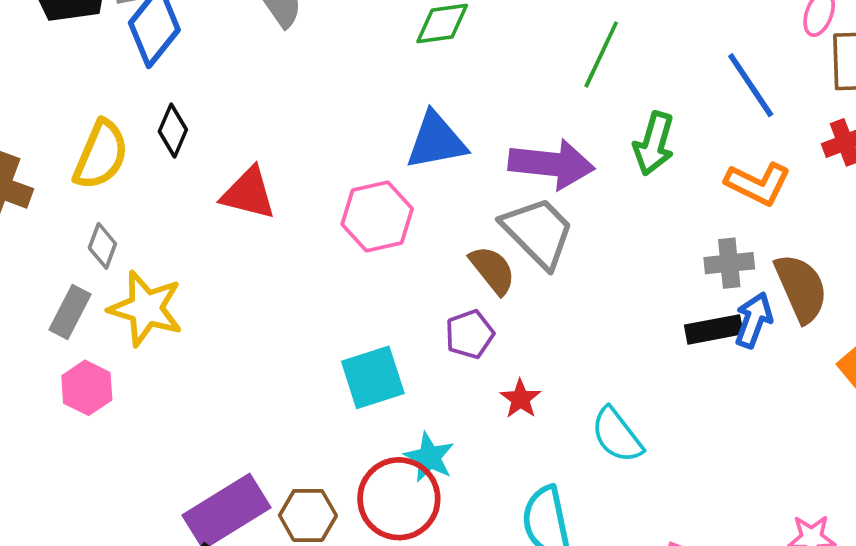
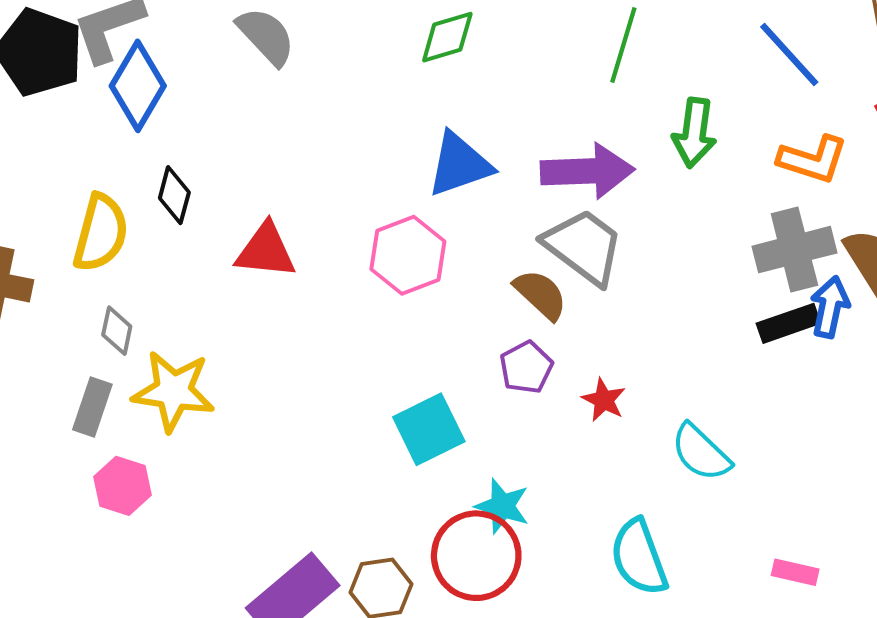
gray cross: (729, 263) -> (794, 250), size x1.5
red star: (520, 399) -> (604, 400), moved

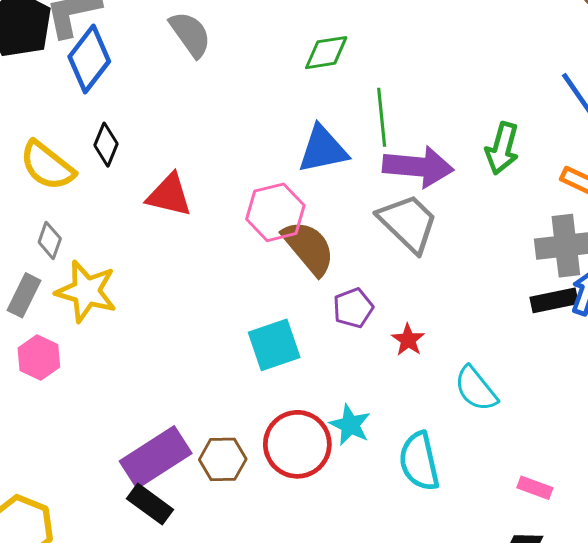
green line: (623, 45) -> (382, 117), moved, turned -30
yellow semicircle: (101, 233) -> (47, 166), turned 106
brown semicircle: (541, 294) -> (309, 248), moved, size x1.4
cyan star: (502, 506) -> (350, 425), moved

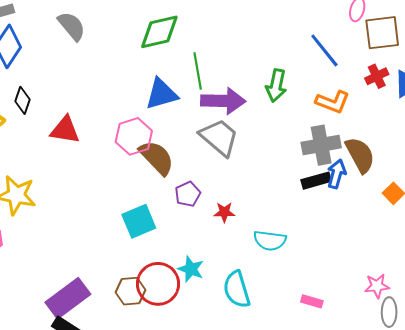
green diamond: (326, 53) -> (159, 32), size x1.4
red star: (408, 340) -> (224, 212), turned -30
cyan semicircle: (476, 389) -> (270, 241), turned -40
brown hexagon: (223, 459) -> (131, 291), moved

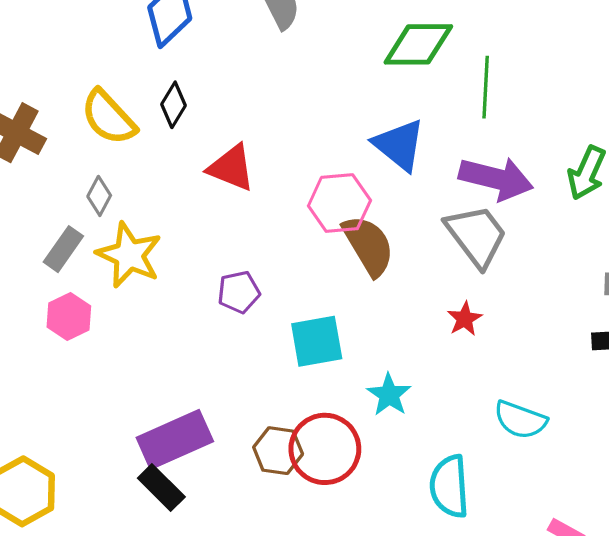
green line: (198, 71) -> (486, 87), moved
blue triangle: (161, 94) -> (399, 145), turned 42
purple pentagon: (188, 194) -> (239, 292), moved
red star: (224, 212) -> (465, 319), moved, turned 30
cyan star: (191, 269) -> (389, 395), moved

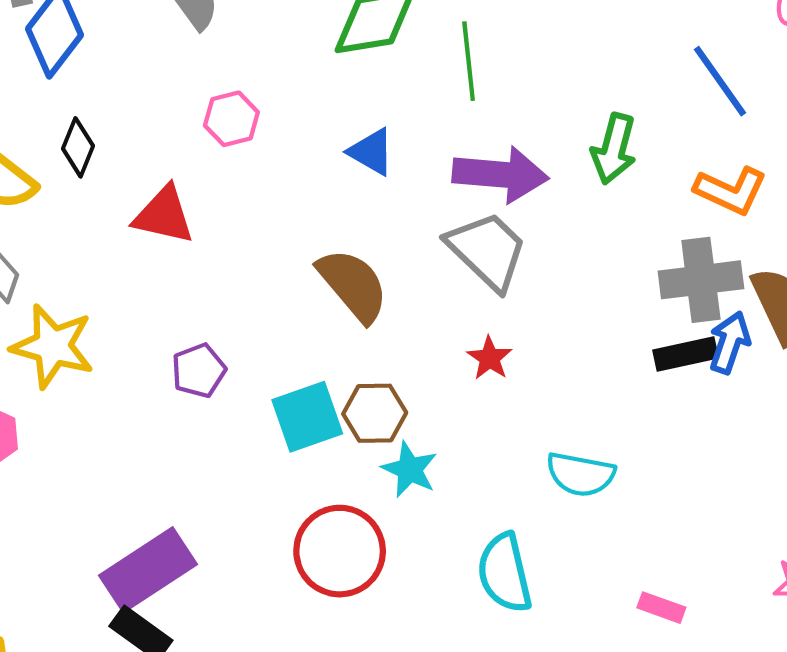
blue triangle: (399, 145) -> (371, 152), size x0.7
pink hexagon: (339, 203) -> (231, 119), moved, size x0.7
brown hexagon: (278, 451) -> (375, 413), moved

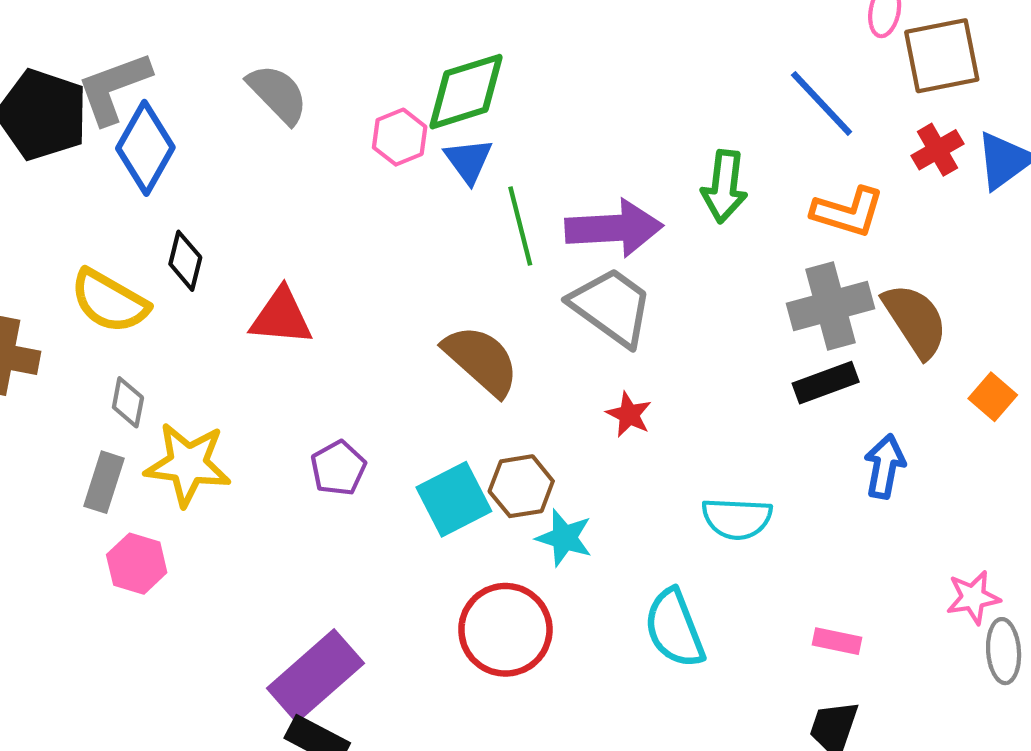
green line: (469, 61) -> (520, 226), moved
pink hexagon: (231, 119) -> (400, 137), moved
blue triangle: (371, 152) -> (468, 161), moved, turned 32
blue arrow: (730, 343) -> (885, 466), moved

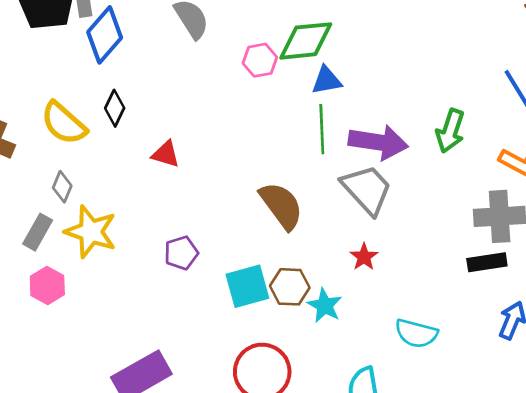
blue triangle: (468, 161) -> (327, 80), moved, turned 44
red triangle: (281, 317) -> (166, 154), size x0.7
cyan star: (564, 538) -> (325, 306), moved

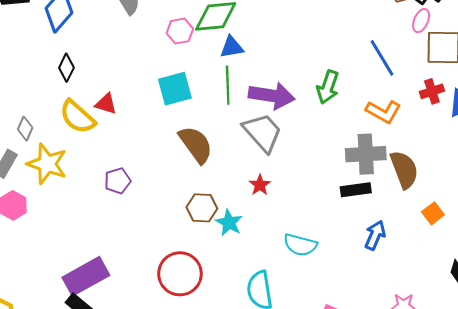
yellow semicircle: (64, 123) -> (77, 117), moved
cyan square: (247, 286) -> (175, 89), moved

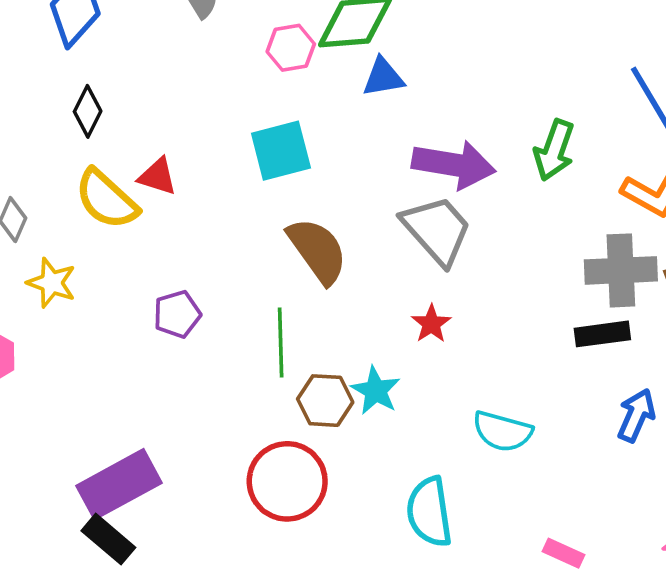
green line: (228, 85) -> (281, 343), moved
yellow star: (47, 164) -> (52, 283), size x0.7
brown hexagon: (202, 208) -> (325, 401), moved

